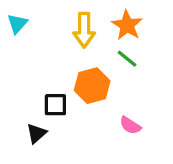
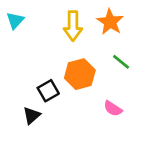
green line: (127, 59) -> (121, 62), moved
black square: (55, 105) -> (48, 91), turned -30

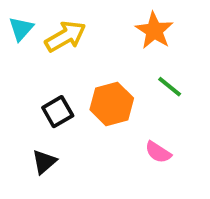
yellow arrow: (73, 26) -> (65, 36), moved, turned -120
black square: (48, 91) -> (58, 112), moved

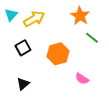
green line: (170, 87) -> (92, 38), moved
black square: (58, 112) -> (23, 48), moved

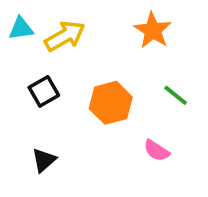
cyan triangle: (11, 15) -> (21, 28), turned 40
green line: (92, 38) -> (176, 95), moved

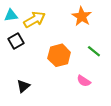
black square: (44, 91) -> (16, 41), moved

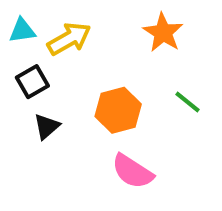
pink semicircle: (84, 81) -> (132, 171), moved, size x1.5
black triangle: (23, 86) -> (47, 127), moved

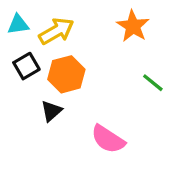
orange hexagon: (118, 110) -> (66, 74), moved
black triangle: (47, 127) -> (51, 111), moved

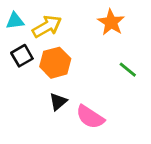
black triangle: (51, 111) -> (58, 102), moved

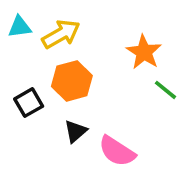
orange star: (111, 22) -> (144, 52), moved
black square: (22, 56) -> (29, 103), moved

